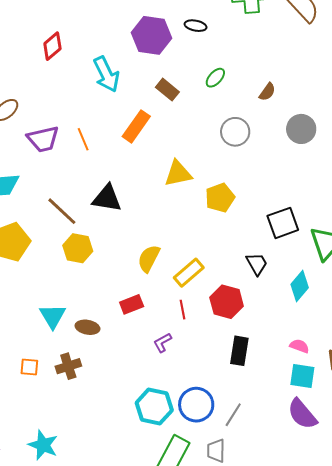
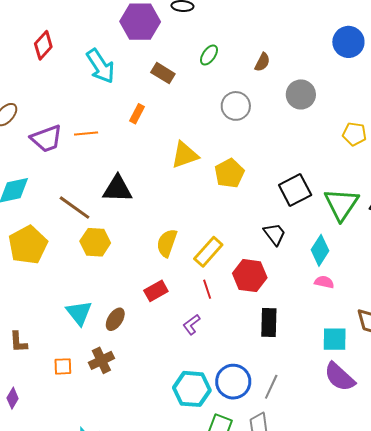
orange rectangle: (136, 126) -> (137, 114), size x0.6
orange line: (83, 139) -> (86, 133), turned -65
brown ellipse: (87, 327) -> (115, 319), turned -60
pink semicircle: (299, 346) -> (324, 282), moved

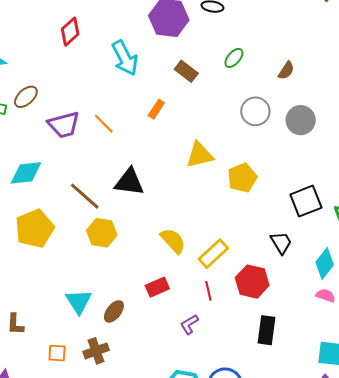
gray circle: (301, 94) -> (301, 120), moved
orange line: (86, 133) -> (104, 124), turned 45
yellow semicircle: (167, 243) -> (173, 241), turned 112

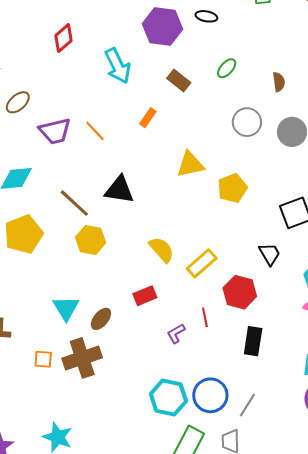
brown semicircle: (286, 71) -> (279, 82), turned -42
red line: (208, 291) -> (205, 317), moved
brown cross: (96, 351) -> (82, 358), size x1.5

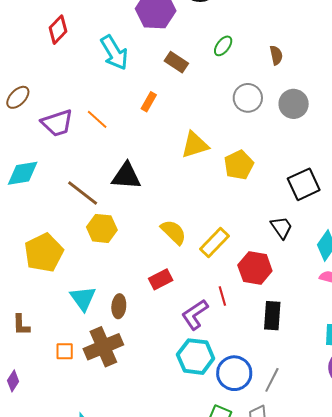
yellow pentagon: (24, 234) -> (44, 253), moved
brown ellipse: (101, 319) -> (119, 306), turned -30
purple L-shape: (176, 333) -> (195, 314), size x1.5
cyan hexagon: (168, 398) -> (196, 357), moved

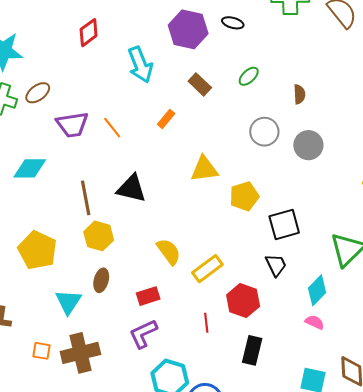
black square: (304, 184) -> (284, 225), moved
brown line: (83, 193) -> (86, 198), turned 32
yellow pentagon: (44, 253) -> (37, 250), turned -30
brown ellipse: (119, 306) -> (101, 280), moved
purple L-shape: (195, 314) -> (143, 334), moved

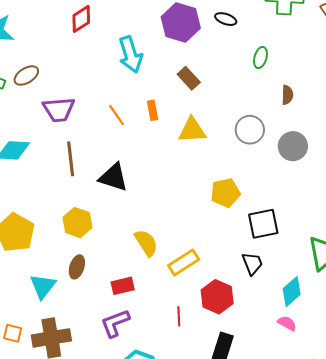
green ellipse: (249, 76) -> (260, 58), moved, turned -35
orange rectangle: (166, 119) -> (153, 110), turned -54
orange line: (112, 128) -> (117, 115), moved
yellow triangle: (204, 169) -> (192, 130), moved
brown line: (86, 198) -> (71, 159), moved

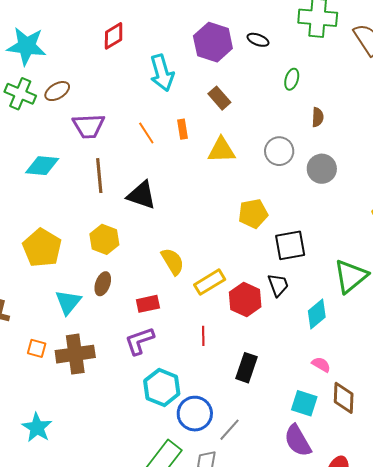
red hexagon: (217, 297) -> (245, 299), moved
pink semicircle: (287, 323) -> (321, 365), moved

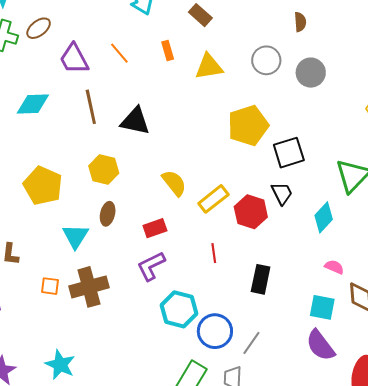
purple trapezoid: (89, 126) -> (74, 59), turned 72
orange line: (146, 133) -> (119, 53), moved
yellow pentagon: (253, 214) -> (248, 126), size x1.4

